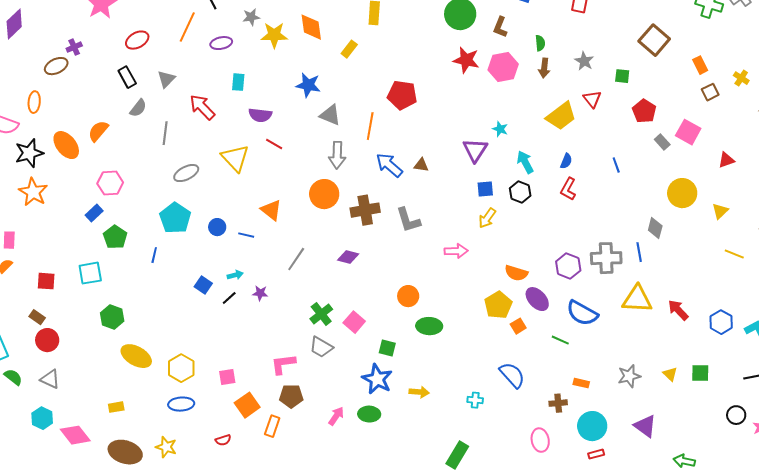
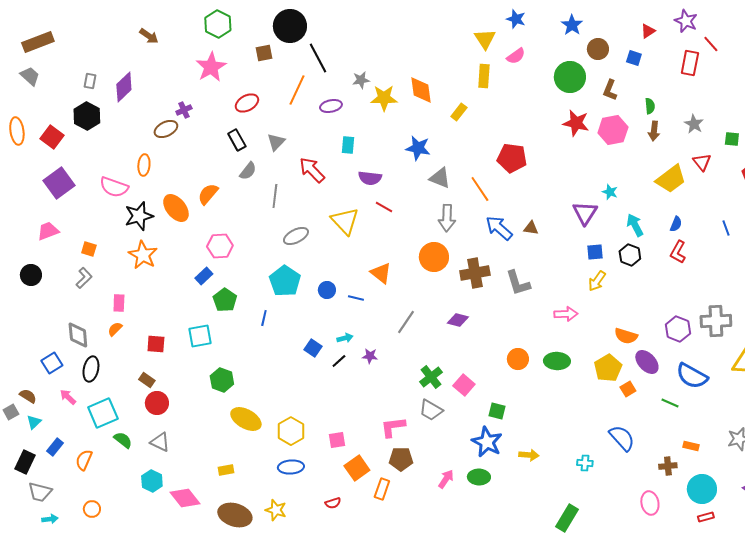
orange line: (370, 126) -> (480, 189), turned -44
green ellipse: (429, 326) -> (557, 361), moved

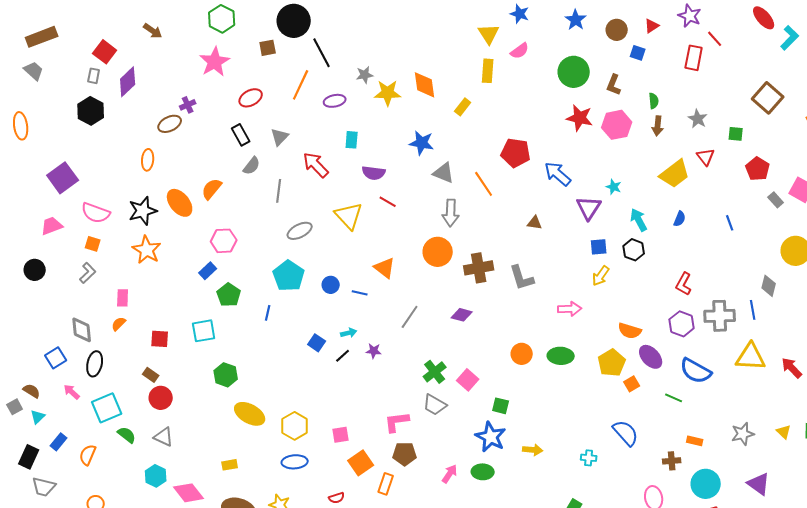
brown circle: (598, 49) -> (617, 30), moved
red square: (52, 137) -> (105, 52), moved
pink semicircle: (114, 187) -> (96, 213), moved
blue arrow: (499, 228) -> (558, 174), moved
red L-shape: (678, 252) -> (684, 284), moved

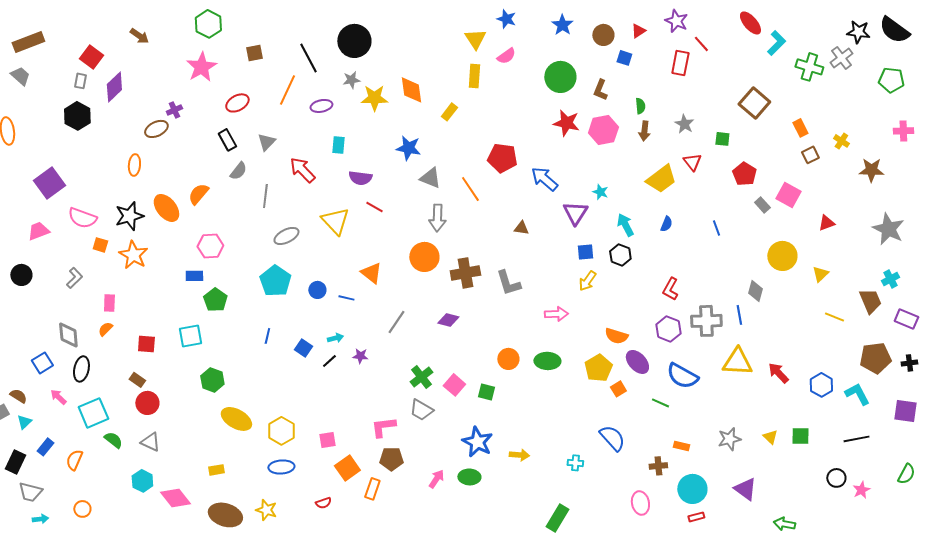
black circle: (294, 21) -> (354, 41), moved
orange square: (93, 244) -> (100, 245), moved
blue rectangle: (208, 271) -> (194, 276), turned 42
blue line: (268, 313) -> (267, 336), moved
green square: (501, 406) -> (486, 392), moved

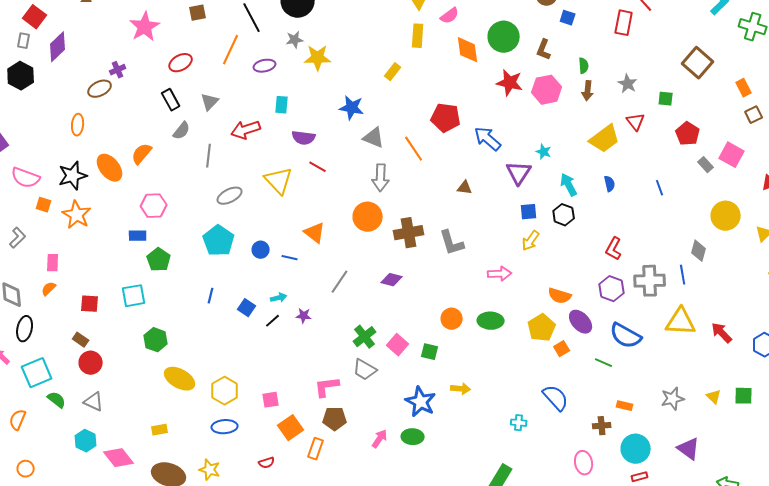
orange diamond: (411, 90) -> (468, 50), moved
red arrow: (302, 170) -> (246, 130), turned -64
blue semicircle: (666, 224) -> (610, 184), turned -35
yellow arrow: (519, 455) -> (461, 389), moved

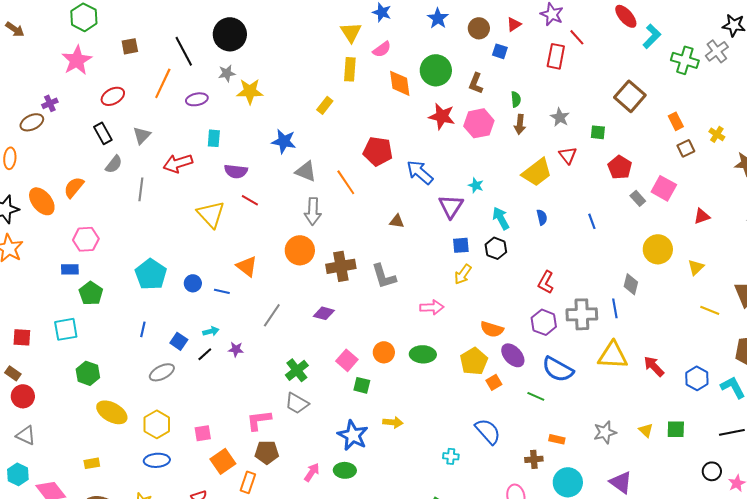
gray ellipse: (230, 196) -> (162, 372), moved
pink square: (398, 345) -> (347, 360), moved

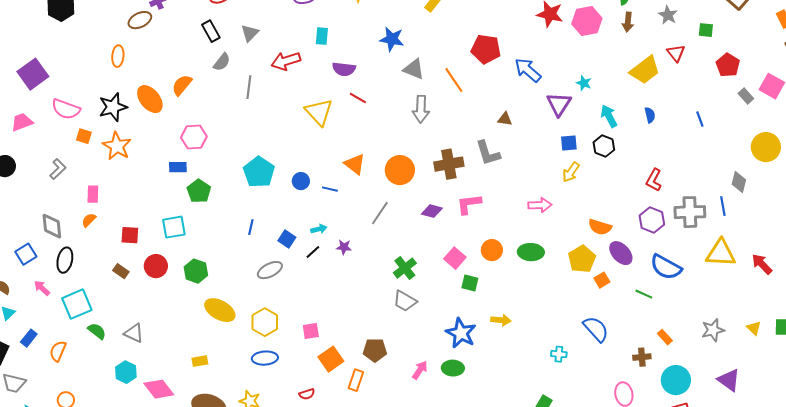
orange circle: (300, 250) -> (400, 170), moved
gray L-shape: (384, 276) -> (488, 153), moved
red circle: (23, 396) -> (156, 266), moved
pink L-shape: (259, 420) -> (469, 204), moved
orange rectangle: (557, 439) -> (665, 337), turned 35

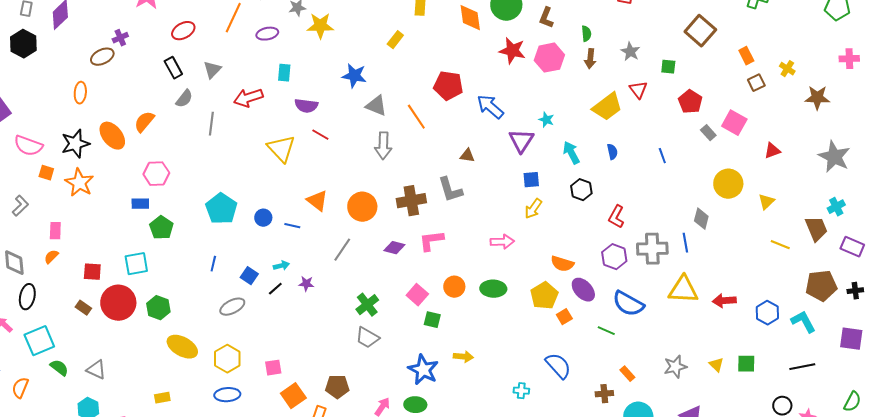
black hexagon: (604, 146) -> (581, 190), moved
red arrow: (762, 264) -> (724, 301), turned -50
red circle: (156, 266) -> (118, 303), size x1.5

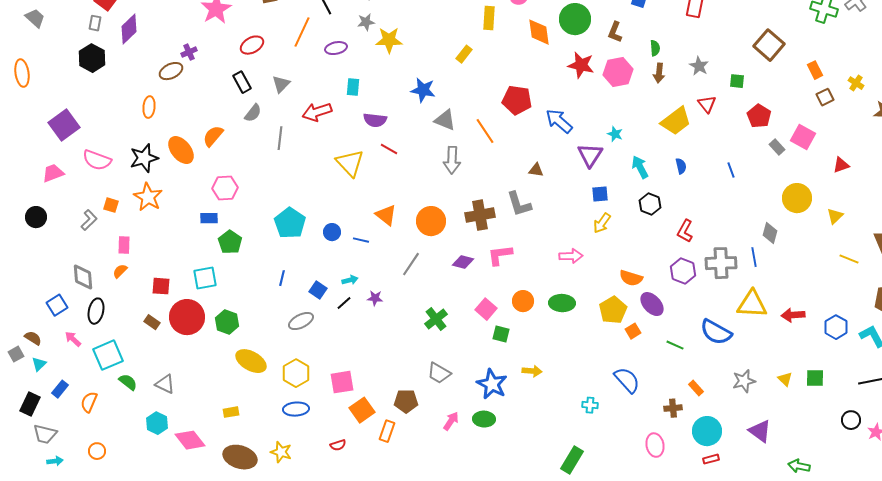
orange square: (46, 173) -> (111, 205), moved
blue semicircle: (628, 304) -> (716, 332), moved
gray trapezoid: (367, 338) -> (439, 373), moved
pink square: (273, 368) -> (342, 382), size x1.4

